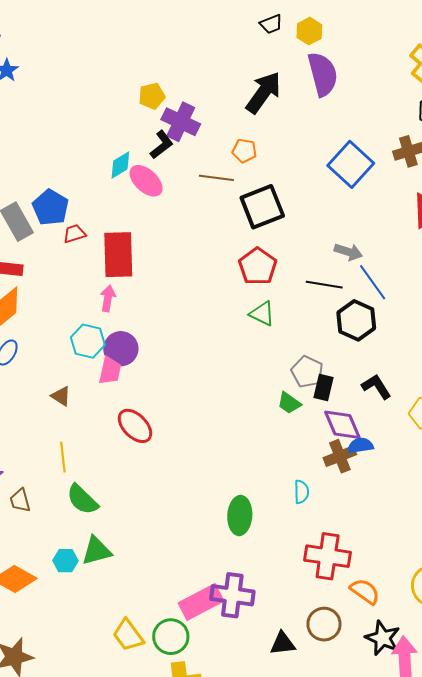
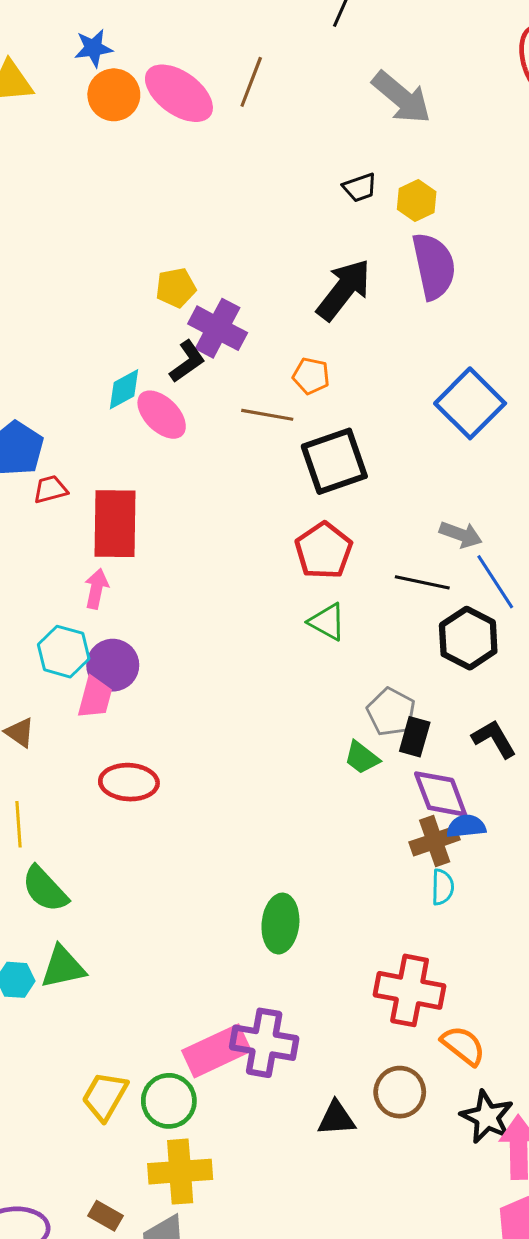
red ellipse: (135, 426) -> (129, 782), turned -45
cyan semicircle: (301, 492) -> (443, 887), moved
yellow trapezoid: (128, 635) -> (105, 1096), turned 64

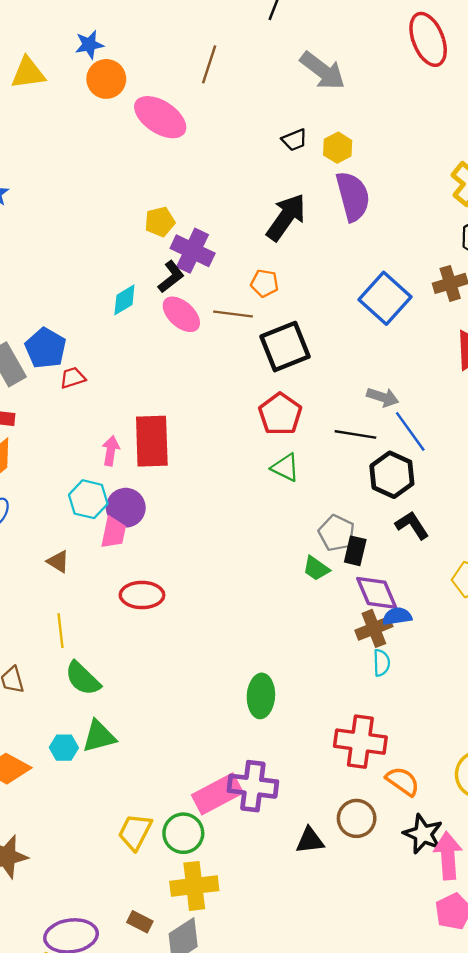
pink ellipse: (179, 93) -> (160, 117), moved
pink ellipse: (162, 415) -> (181, 314), moved
red rectangle: (115, 524) -> (152, 441), moved
black L-shape: (494, 739) -> (412, 525), moved

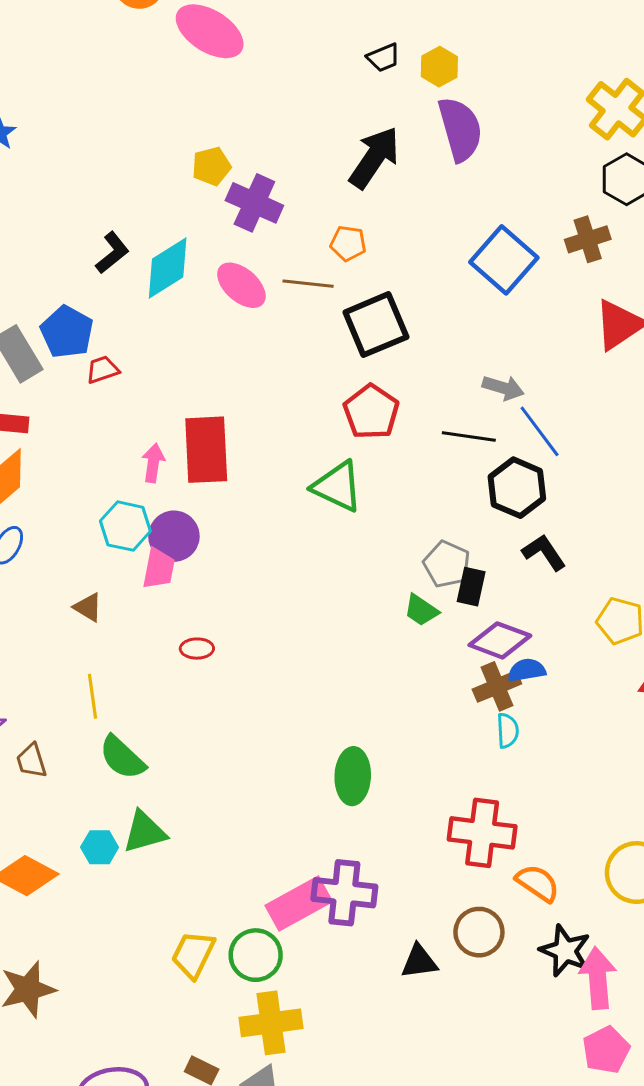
black L-shape: (171, 277) -> (112, 253), moved
cyan diamond: (124, 300) -> (168, 268), size x1.5
green triangle: (285, 468) -> (337, 486), moved, size x1.4
purple diamond: (377, 593) -> (500, 640), turned -45
red ellipse: (142, 595) -> (197, 649), size x0.6

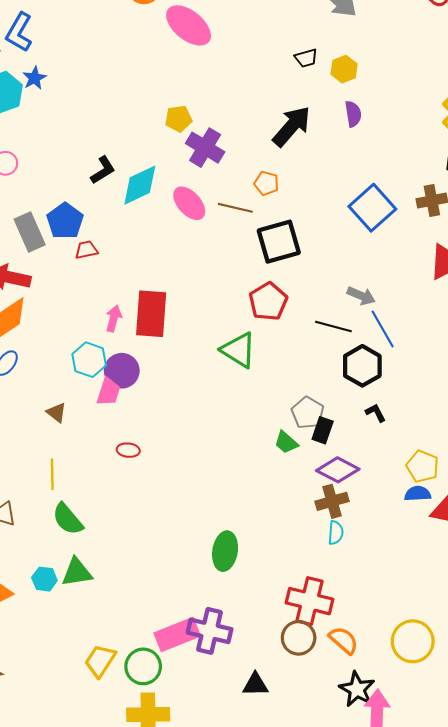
purple semicircle: (460, 129) -> (353, 114), size x0.6
black L-shape: (544, 552) -> (376, 413), size x0.7
blue semicircle: (527, 670) -> (418, 494), moved
brown circle: (479, 932) -> (299, 638), moved

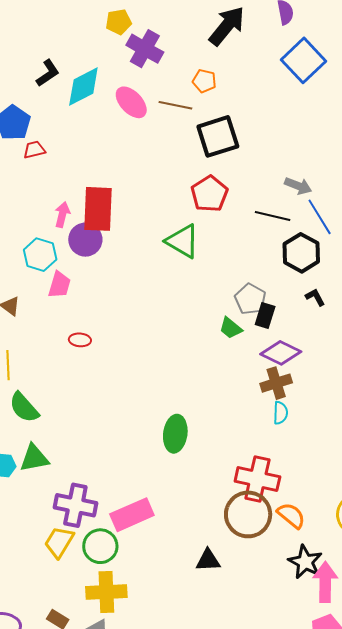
blue square: (372, 208) -> (304, 60), moved
purple circle: (122, 371) -> (85, 240), moved
purple cross: (210, 631) -> (75, 505), moved
brown circle: (299, 638) -> (248, 514), size x1.4

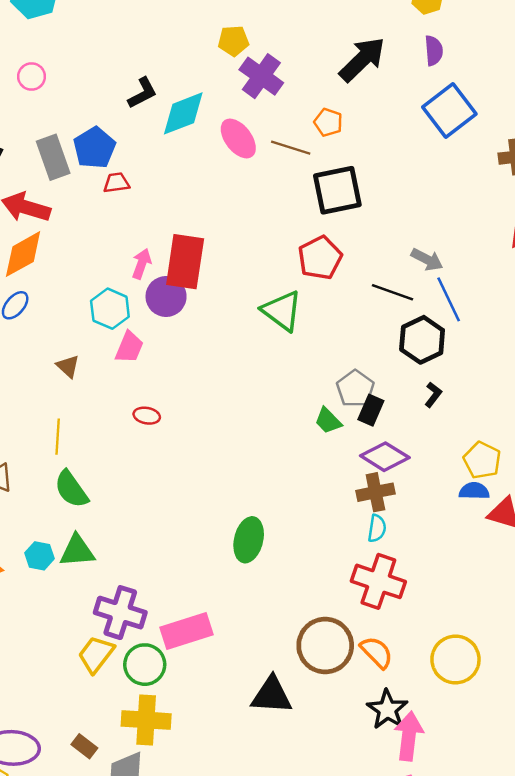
black L-shape: (315, 297) -> (433, 395), turned 60
red cross: (257, 479) -> (378, 581), moved
black triangle: (208, 560) -> (272, 695), size x1.4

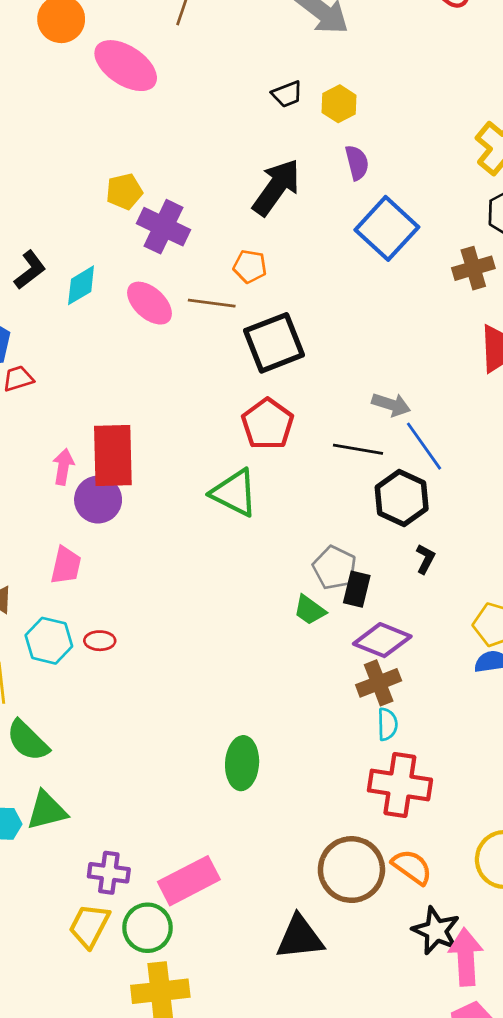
cyan diamond: (183, 113) -> (81, 285), size x0.7
cyan hexagon: (110, 309) -> (49, 641), moved
purple cross: (120, 613) -> (109, 873), size x0.7

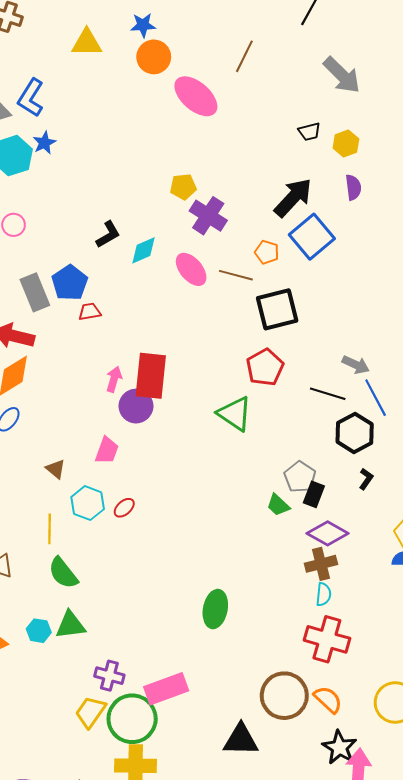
blue square: (387, 228) -> (312, 237), moved
red ellipse: (100, 641) -> (124, 508), turned -50
green circle: (148, 928) -> (132, 719), size x1.4

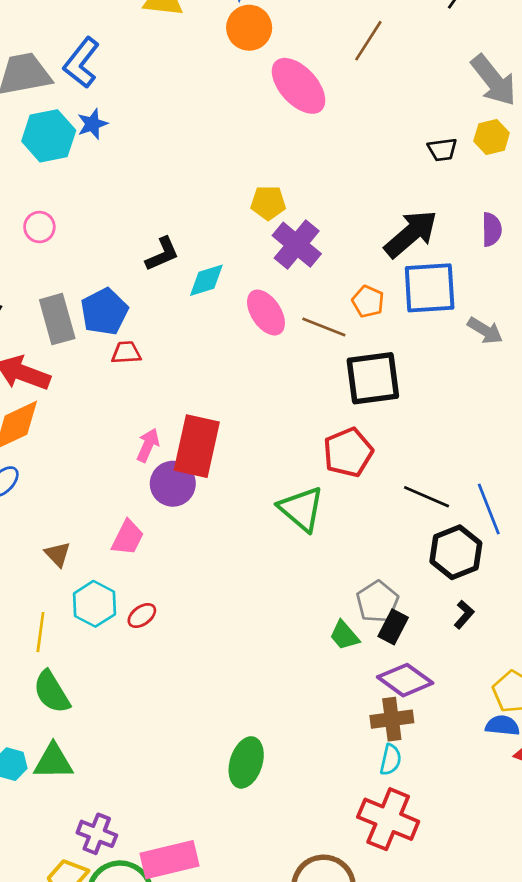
yellow hexagon: (346, 143) -> (492, 137), moved
blue square: (312, 237) -> (430, 288), turned 30
gray arrow: (356, 365) -> (485, 331), moved

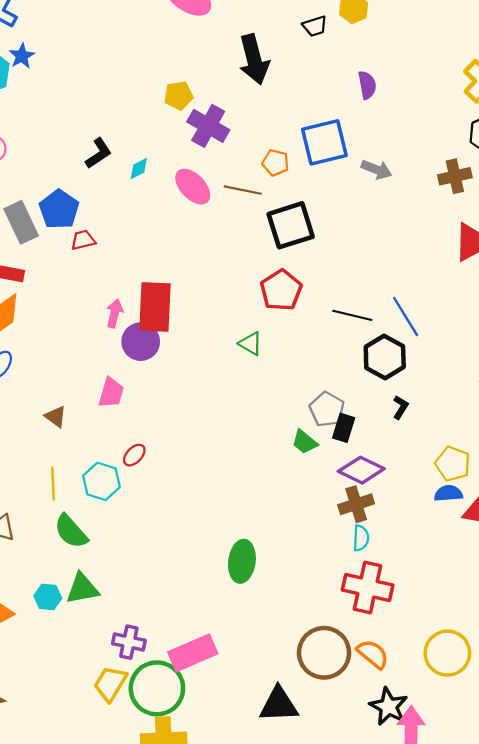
black arrow: (411, 234) -> (254, 59), moved, turned 126
cyan diamond: (206, 280) -> (139, 169), size x0.7
green triangle: (301, 509) -> (251, 344), size x0.6
cyan hexagon: (94, 604) -> (102, 481), moved

